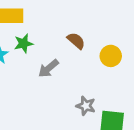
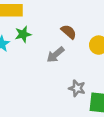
gray arrow: (48, 68) -> (55, 55), moved

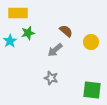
gray star: (77, 88) -> (51, 78), moved

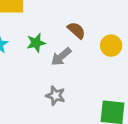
green star: (28, 33) -> (36, 43), moved

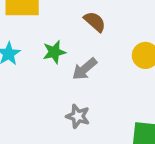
brown semicircle: (76, 30) -> (95, 22), moved

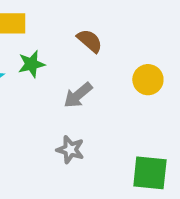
green star: (54, 52) -> (31, 64), moved

